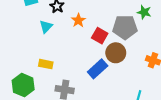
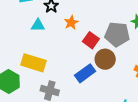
cyan triangle: (46, 27) -> (38, 25), turned 40
yellow rectangle: (46, 64) -> (34, 63), size x1.6

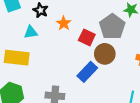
gray pentagon: (117, 34) -> (112, 27), turned -30
yellow rectangle: (34, 63) -> (17, 58), moved

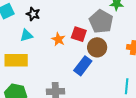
orange star: (64, 23) -> (58, 39), moved

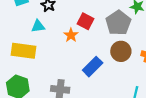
red square: (79, 34) -> (86, 21), moved
brown circle: (97, 47) -> (121, 51), moved

